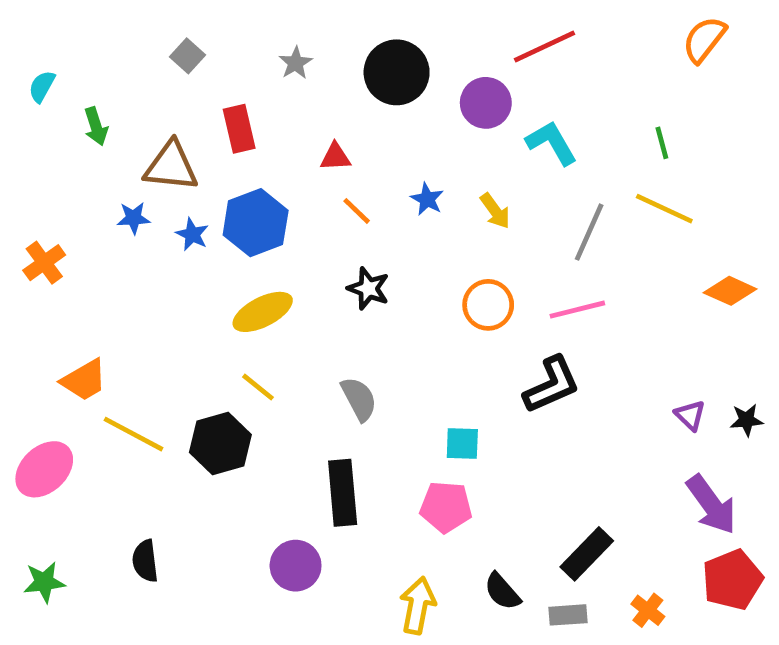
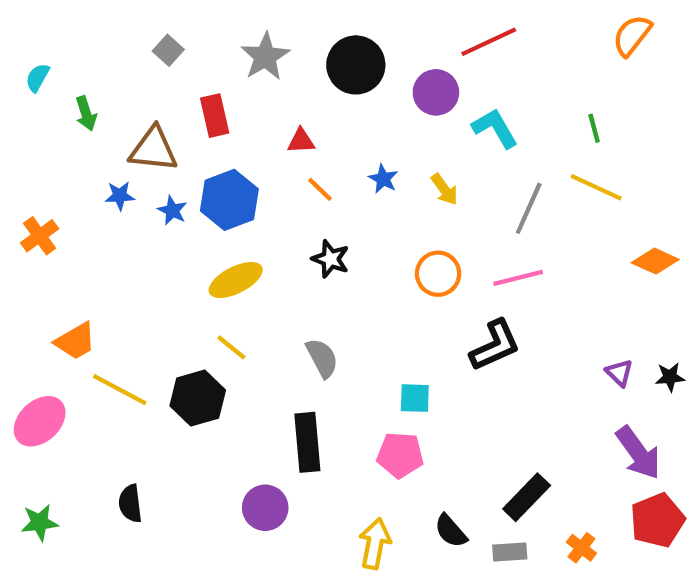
gray star: (296, 63) -> (265, 57), size x1.6

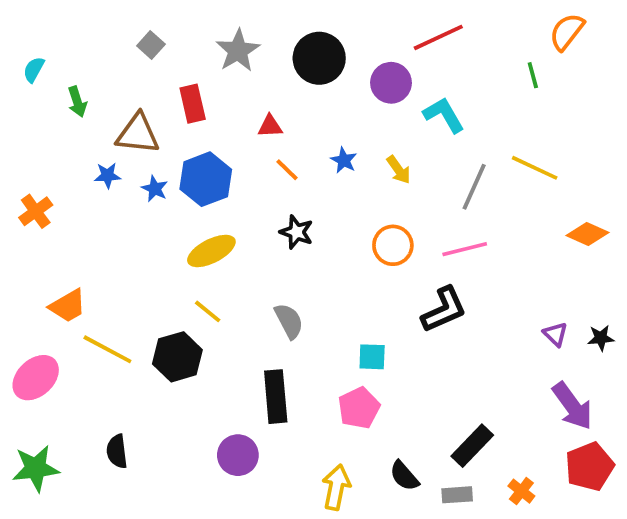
green line: (594, 128) -> (533, 75), moved
pink pentagon: (400, 455) -> (359, 408), turned -30
green star: (40, 522) -> (36, 468), size x1.4

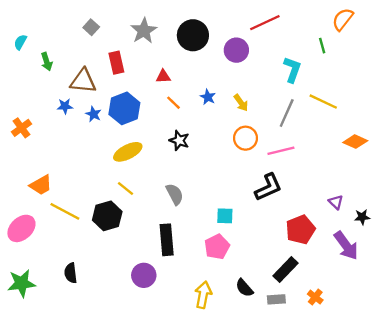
cyan L-shape: (444, 115) -> (292, 70), moved, turned 50
orange circle: (393, 245) -> (246, 138), moved
black star: (601, 338) -> (362, 217), moved
red pentagon: (589, 466) -> (300, 230), moved

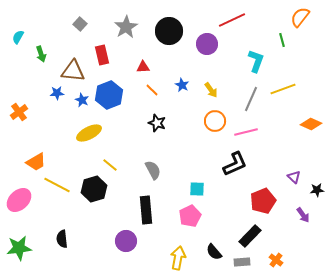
yellow line: (323, 102) -> (283, 89), turned -45
yellow ellipse: (128, 152) -> (89, 133), moved
purple arrow: (346, 246) -> (303, 215), size x0.6

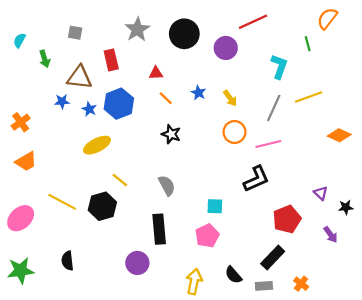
gray square: (80, 24) -> (75, 33), moved, turned -32
orange trapezoid: (36, 162) -> (26, 161), moved

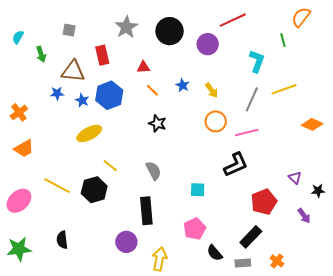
pink pentagon: (207, 236) -> (195, 229), moved
yellow arrow: (194, 282) -> (159, 259), moved

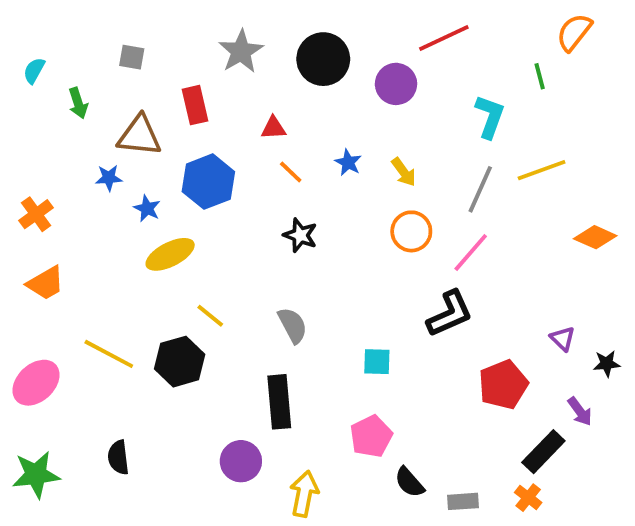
blue star: (82, 100) -> (147, 208), moved
pink line: (247, 132) -> (471, 252), turned -35
black rectangle: (251, 237) -> (543, 452), moved

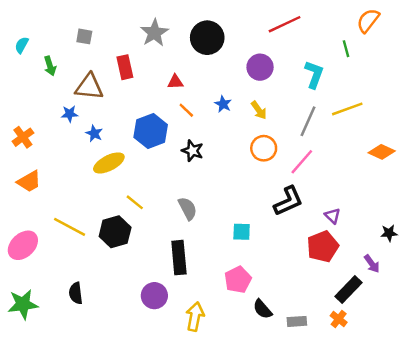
purple circle: (396, 84) -> (260, 67), moved
blue hexagon: (208, 182) -> (151, 131), moved
purple triangle: (563, 339) -> (332, 216), moved

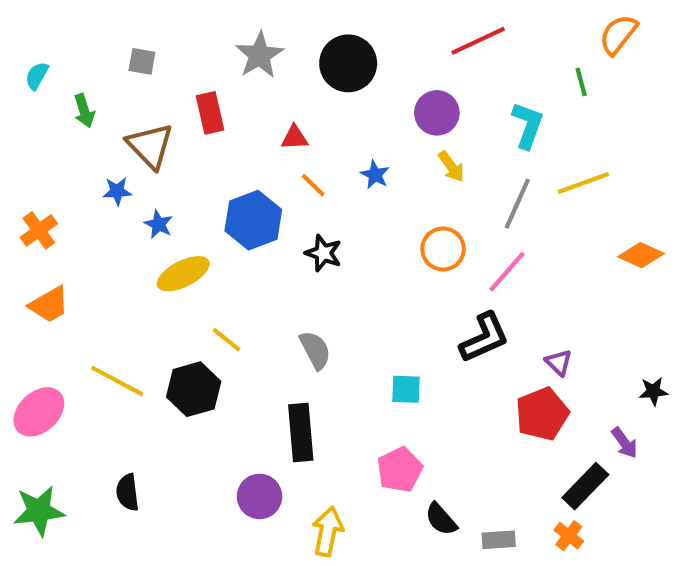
brown triangle: (89, 87) -> (150, 146), turned 40
yellow arrow: (259, 110) -> (451, 166), moved

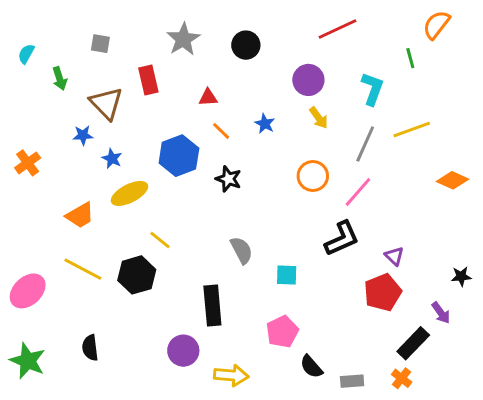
black circle: (348, 63) -> (246, 45), size x0.7
orange trapezoid: (49, 305) -> (80, 215), moved
gray semicircle: (315, 350) -> (242, 250), moved
green star: (39, 511) -> (28, 361), turned 30
yellow arrow: (328, 531) -> (231, 375), turned 84

